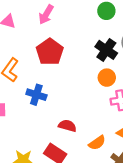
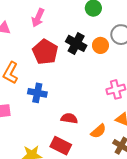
black cross: (106, 50) -> (76, 43), moved
orange circle: (107, 78) -> (100, 45), moved

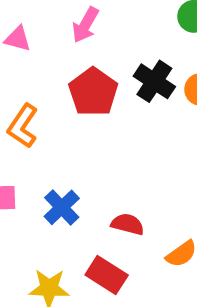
blue cross: (37, 93) -> (62, 207), moved, turned 30

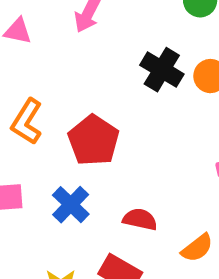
red pentagon: (93, 92) -> (94, 140), moved

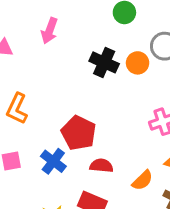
red pentagon: (94, 140) -> (79, 133), moved

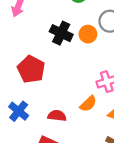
red pentagon: (79, 133) -> (31, 69), moved
orange semicircle: (142, 180) -> (88, 104), moved

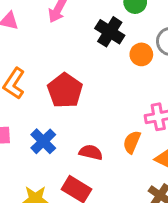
black cross: (61, 33) -> (110, 32), moved
orange semicircle: (88, 104) -> (132, 142), turned 150

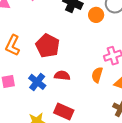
red semicircle: (91, 152) -> (62, 76), moved

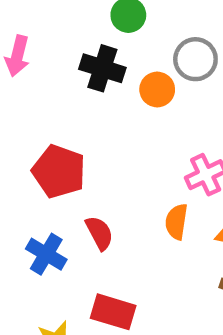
red semicircle: (62, 76) -> (99, 233), turned 63

